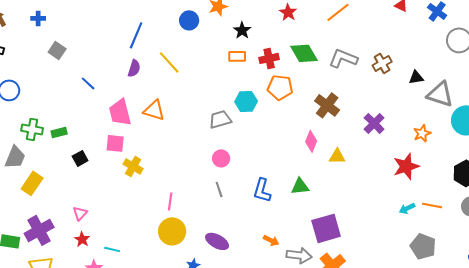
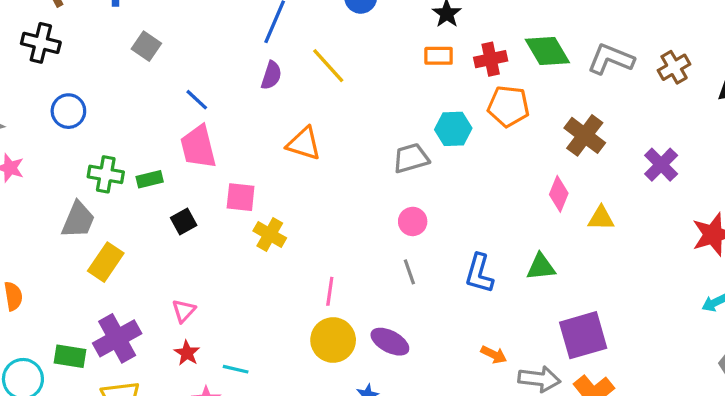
pink trapezoid: (120, 112) -> (198, 147), moved
purple ellipse: (217, 241) -> (390, 342), moved

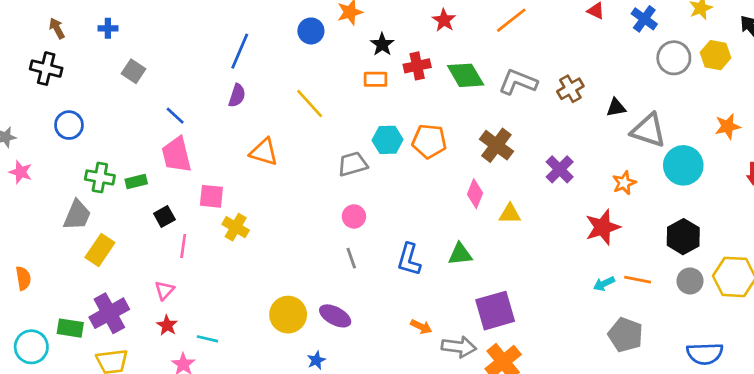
red cross: (491, 59) -> (417, 66), moved
yellow line: (328, 66) -> (310, 104), moved
orange pentagon: (508, 106) -> (429, 141), moved
pink line: (330, 291) -> (183, 246), moved

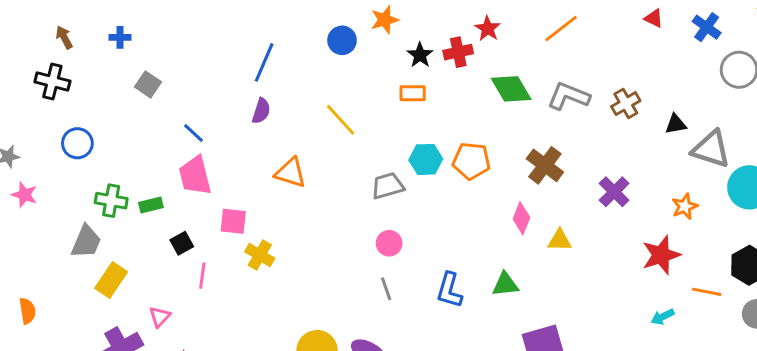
red cross: (417, 66) -> (458, 52), moved
orange line: (638, 280) -> (707, 292), moved
pink triangle: (164, 290) -> (160, 317), moved

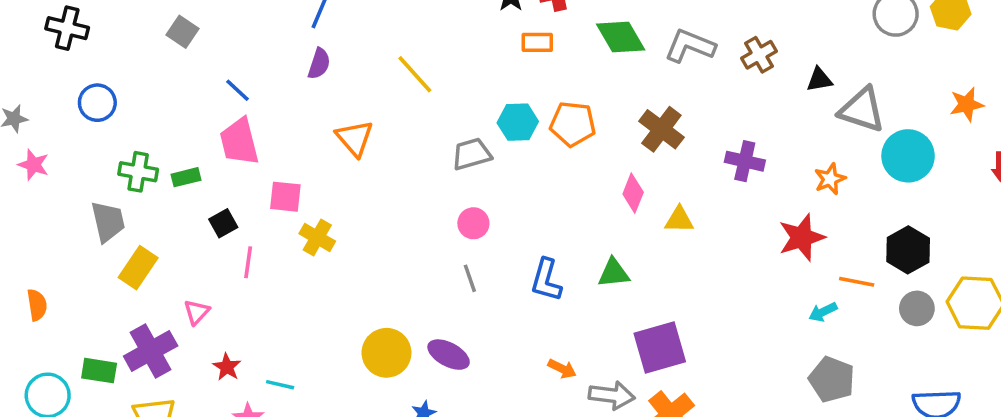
orange rectangle: (413, 93) -> (537, 42), moved
orange triangle: (291, 173) -> (355, 138), turned 32
purple cross: (614, 192) -> (745, 161), turned -32
gray trapezoid: (86, 242) -> (108, 222), turned -36
cyan arrow: (663, 317) -> (823, 312), moved

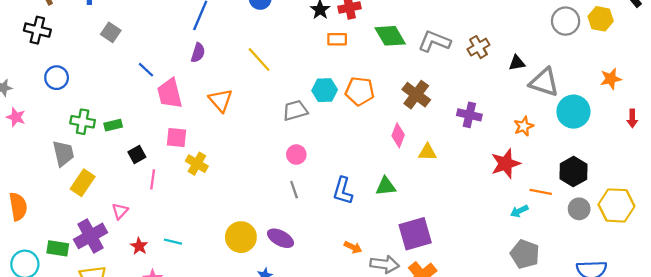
pink trapezoid: (239, 142) -> (170, 93), moved
orange semicircle: (37, 305) -> (18, 207), size x1.4
cyan line: (280, 385) -> (173, 242), moved

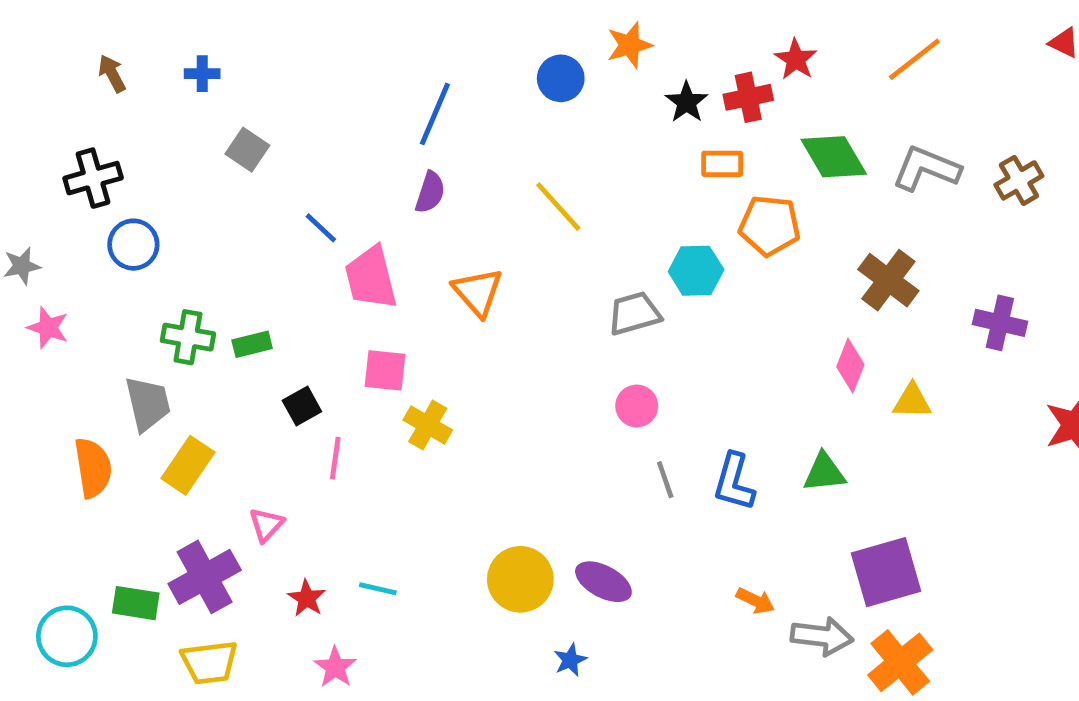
black cross: (37, 30) -> (93, 178), moved, turned -30
orange pentagon: (360, 91) -> (770, 226), moved
gray line: (294, 190) -> (665, 480), moved
orange semicircle: (18, 207) -> (93, 468), moved

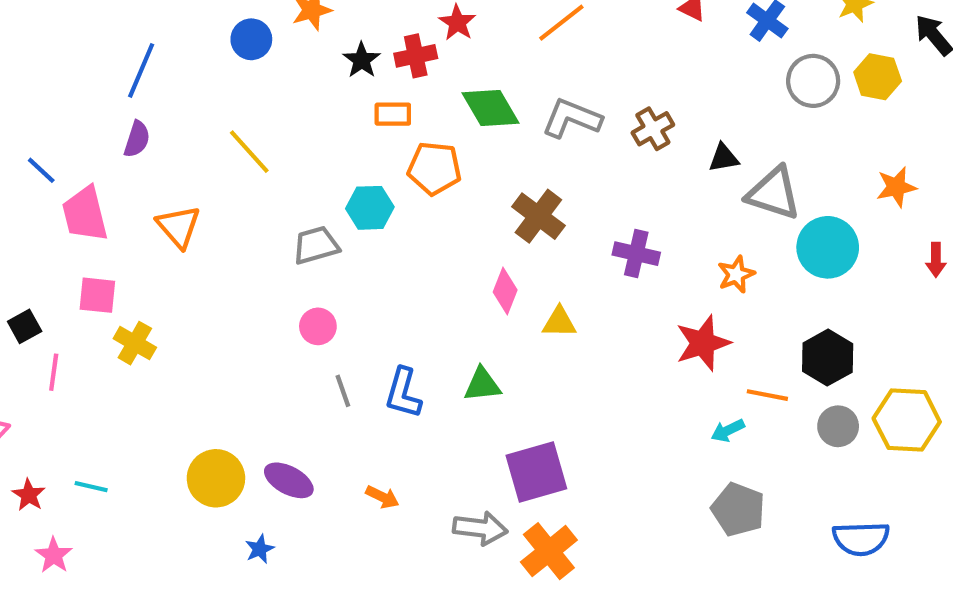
orange arrow: (755, 601) -> (382, 497), moved

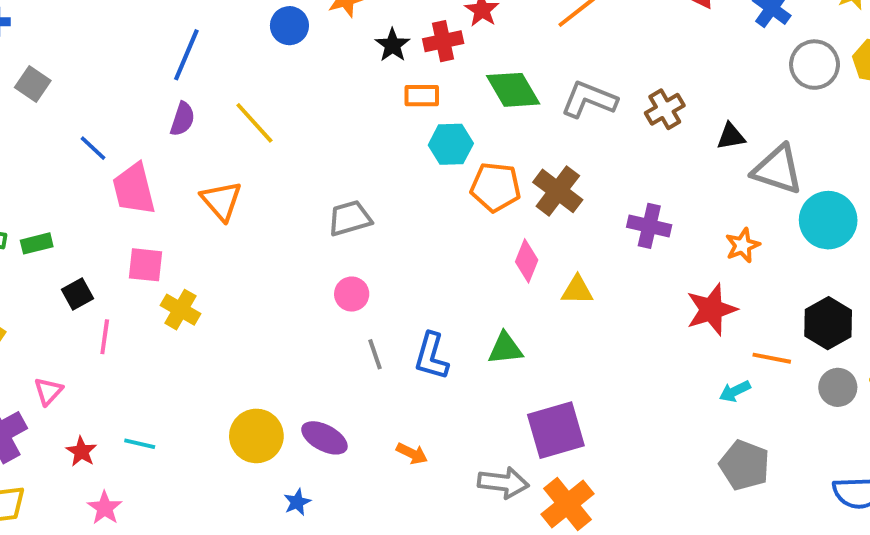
yellow line: (249, 152) -> (254, 123), moved
orange pentagon: (434, 168) -> (496, 187), moved
cyan hexagon: (370, 208) -> (451, 144), moved

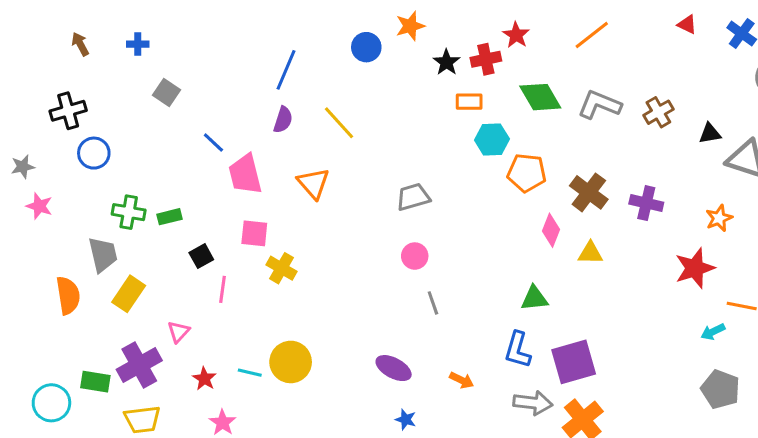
brown cross: (558, 191) -> (589, 192), moved
blue L-shape: (431, 356) -> (518, 350), moved
yellow circle: (256, 436) -> (291, 362), moved
blue star: (297, 502) -> (406, 419), moved, turned -30

